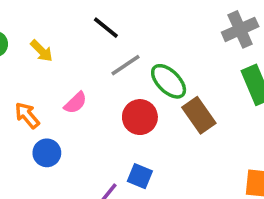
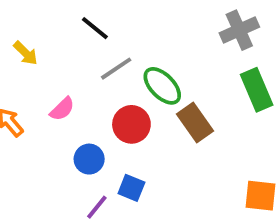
blue circle: (47, 153) -> (89, 159), moved

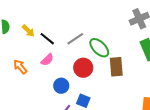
black line: (95, 28) -> (47, 39), moved
brown rectangle: (195, 122) -> (116, 67), turned 30

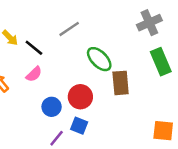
gray line: (75, 39) -> (69, 29), moved
red circle: (83, 68) -> (80, 97), moved

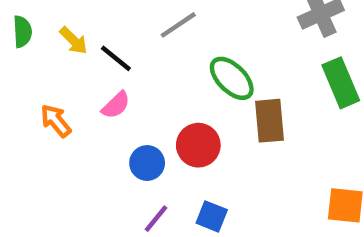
blue square: (79, 126) -> (212, 216), moved

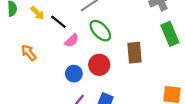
green ellipse: (232, 78) -> (100, 31), moved
pink semicircle: (116, 105) -> (72, 41), moved

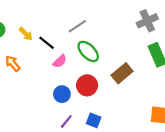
orange arrow: (29, 53) -> (13, 63), moved
brown rectangle: (135, 53) -> (122, 73), turned 55

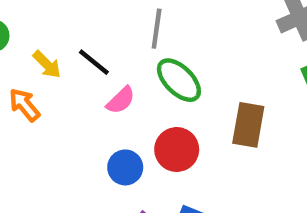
gray line: (77, 26) -> (157, 29), turned -48
yellow arrow: (26, 34) -> (47, 64), moved
brown rectangle: (122, 73) -> (248, 125), turned -40

